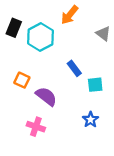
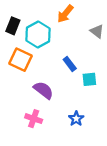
orange square: (22, 80) -> (21, 60), moved, size x1.5
blue star: (91, 120) -> (76, 119), moved

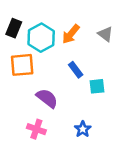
orange arrow: (65, 14) -> (71, 34), moved
orange square: (21, 60) -> (22, 65), turned -30

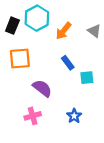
cyan hexagon: (41, 38) -> (37, 18), moved
pink cross: (36, 129) -> (33, 116), turned -35

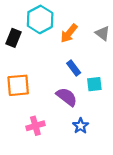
black rectangle: (12, 26) -> (14, 38), moved
orange square: (20, 58) -> (18, 85), moved
purple semicircle: (42, 88) -> (67, 97), moved

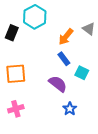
orange arrow: (69, 33) -> (66, 37), moved
cyan square: (94, 84) -> (82, 73), turned 32
pink cross: (35, 126) -> (16, 109), moved

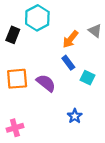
purple semicircle: (58, 84) -> (46, 83), moved
pink cross: (16, 109) -> (15, 128), moved

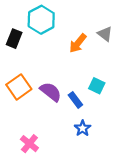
blue rectangle: (68, 63) -> (75, 100), moved
orange square: (17, 79) -> (19, 87), turned -30
pink cross: (15, 128) -> (29, 144), moved, turned -35

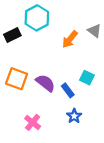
black rectangle: (14, 39) -> (12, 35), turned 42
orange square: (19, 87) -> (17, 79), turned -35
pink cross: (29, 144) -> (33, 122), moved

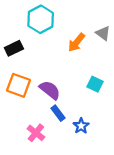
black rectangle: (12, 35) -> (14, 48), moved
blue rectangle: (68, 90) -> (58, 113), moved

